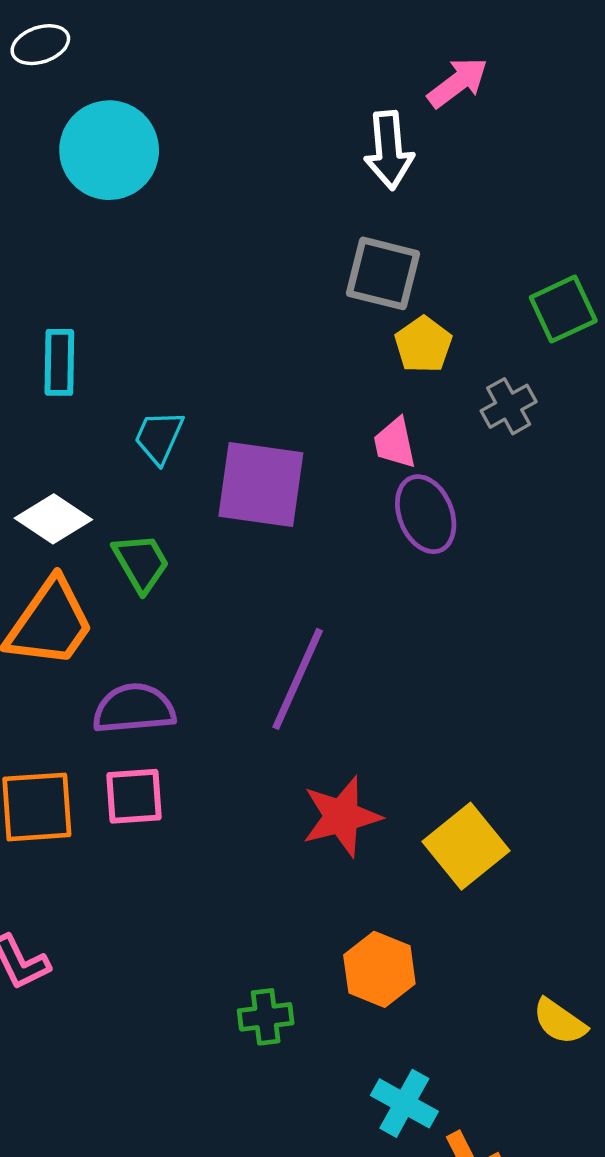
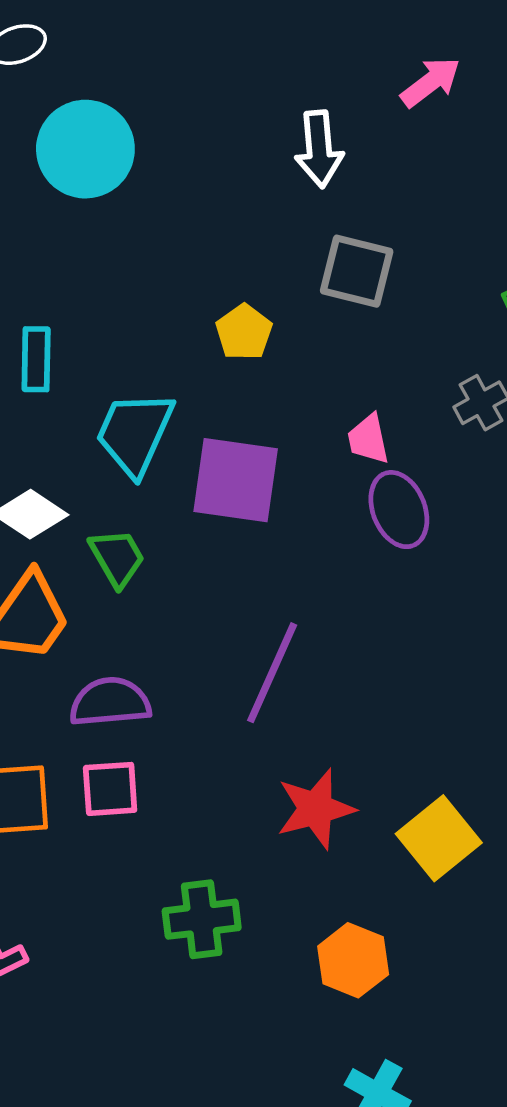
white arrow: (389, 150) -> (319, 149), moved
yellow pentagon: (423, 345) -> (244, 332), moved
cyan trapezoid: (159, 437) -> (135, 433), size x1.6
green cross: (266, 1017) -> (202, 919), moved, size x1.4

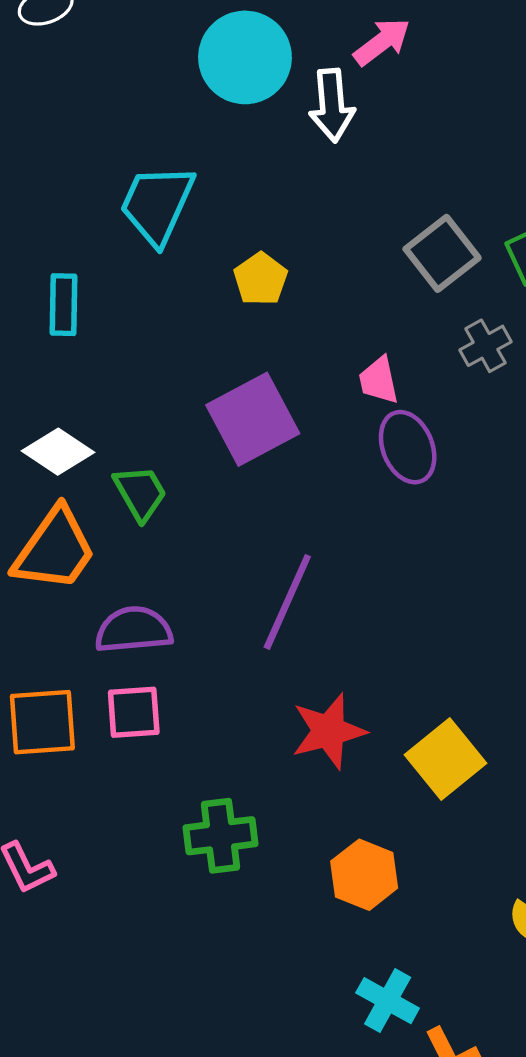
pink arrow: (431, 82) -> (382, 42), moved
cyan circle: (85, 149) -> (245, 57), moved
gray square: (357, 271) -> (442, 253), moved, turned 38
cyan trapezoid: (135, 433) -> (157, 204), moved
purple square: (236, 480) -> (253, 419), turned -36

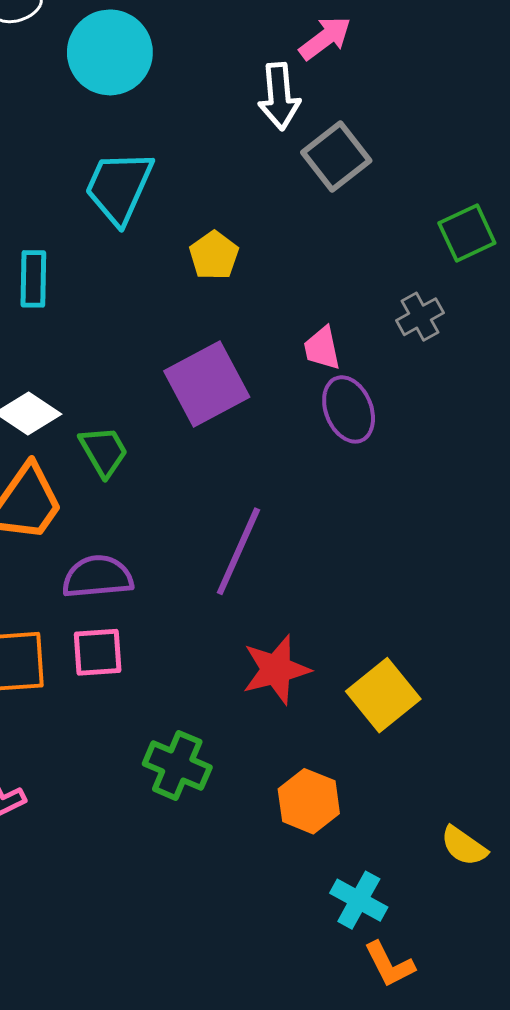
cyan circle: (245, 57) -> (110, 52), moved
gray square: (442, 253) -> (336, 156), moved
green cross: (221, 836) -> (177, 765), turned 30
cyan cross: (388, 1001) -> (359, 900), moved

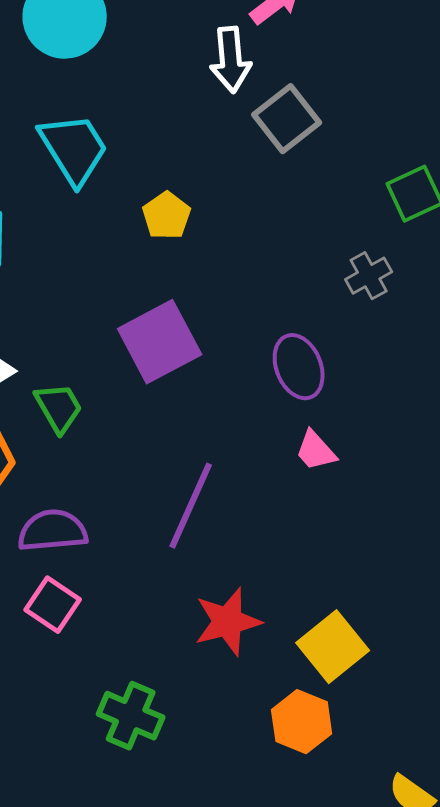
cyan trapezoid: (119, 187) -> (74, 149), turned 124
pink trapezoid: (322, 348) -> (316, 451), moved, turned -30
pink square: (98, 652) -> (53, 605), turned 38
orange hexagon: (309, 801) -> (302, 722), moved

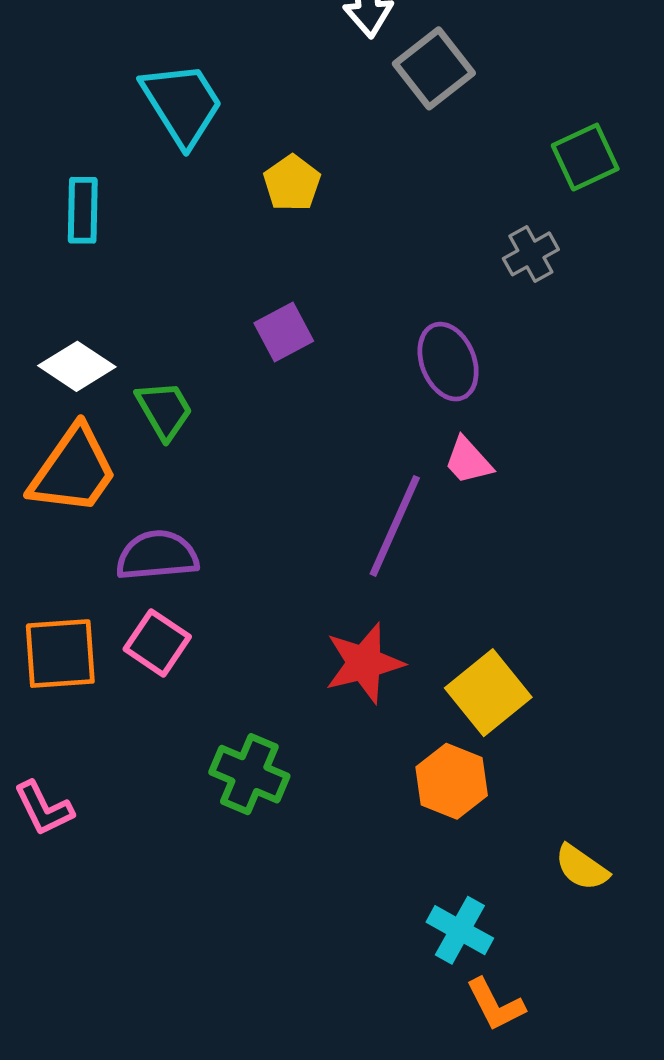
purple square: (160, 342) -> (284, 332), size x0.6
purple line: (191, 506) -> (395, 526), moved

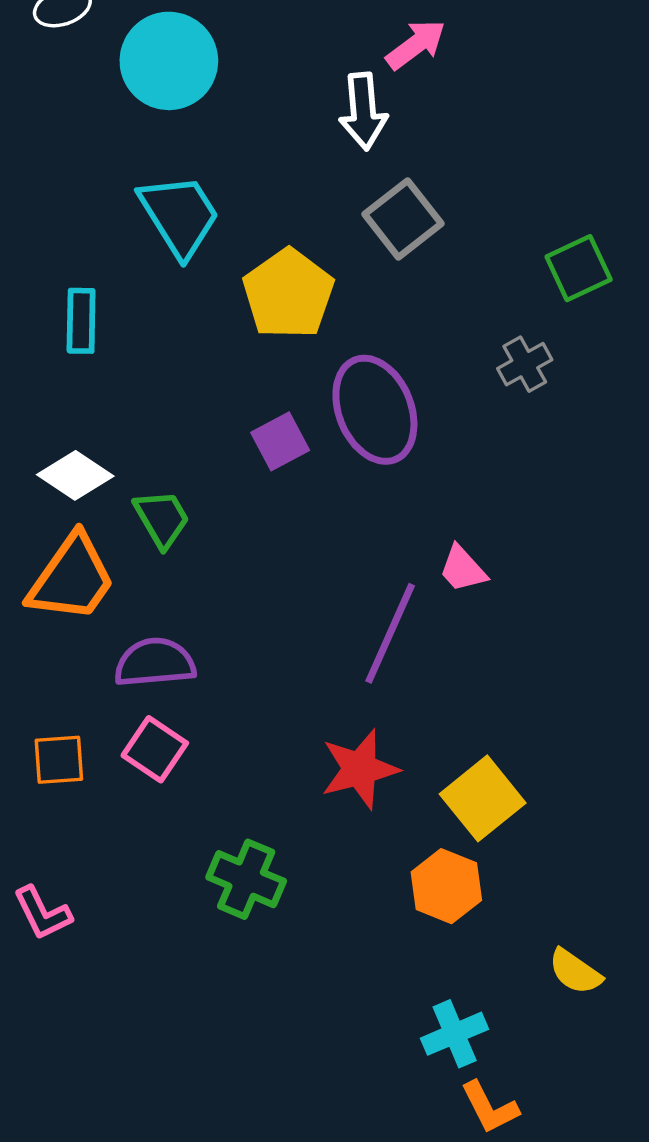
gray square: (434, 68) -> (403, 219), moved
yellow pentagon: (292, 183) -> (288, 294), size x1.6
purple ellipse: (448, 362) -> (375, 410), moved, size x1.4
orange square: (60, 654) -> (59, 760), size x0.7
cyan cross: (460, 930) -> (455, 1034), turned 38

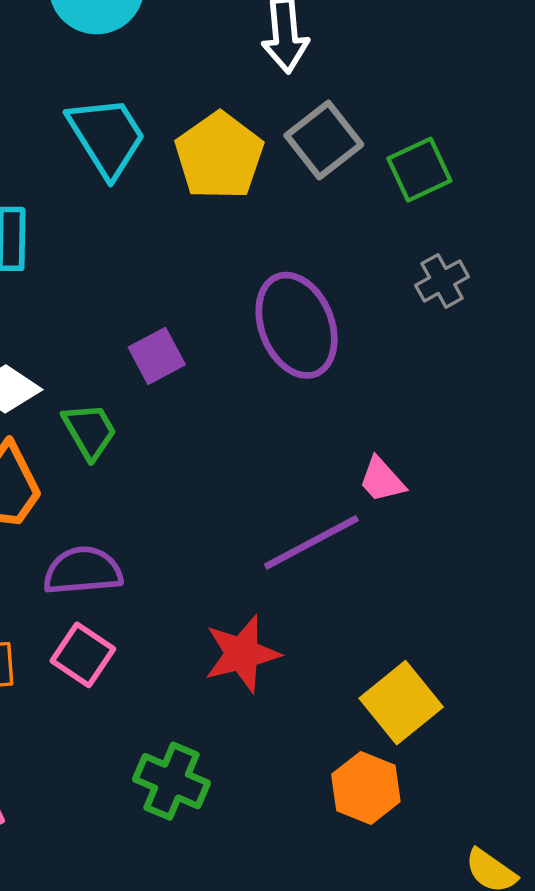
green square: (579, 268) -> (419, 170), moved
yellow pentagon: (288, 294) -> (219, 156), moved
purple square: (280, 441) -> (157, 356), moved
purple line: (390, 633) -> (311, 542), turned 38
red star: (360, 769) -> (242, 654), moved

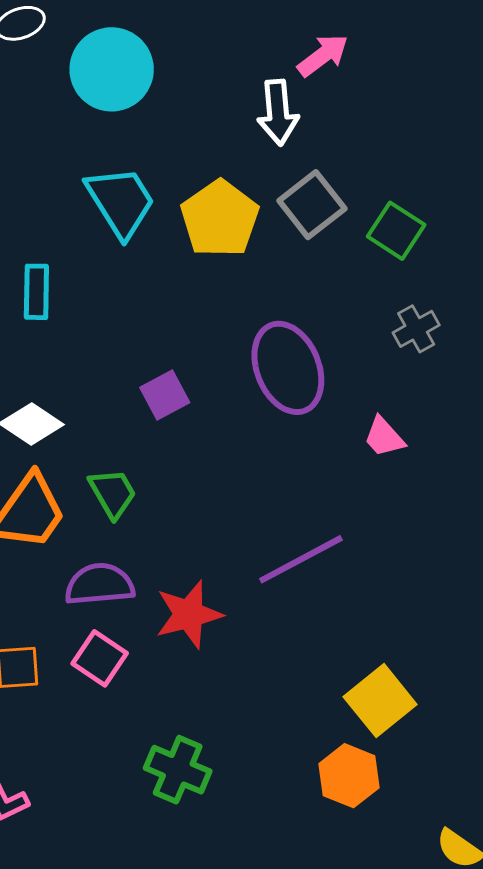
green square: (419, 170) -> (396, 231), turned -32
green trapezoid: (90, 431) -> (113, 493), moved
pink trapezoid: (382, 480) -> (384, 437), moved
red star: (242, 654) -> (189, 614), moved

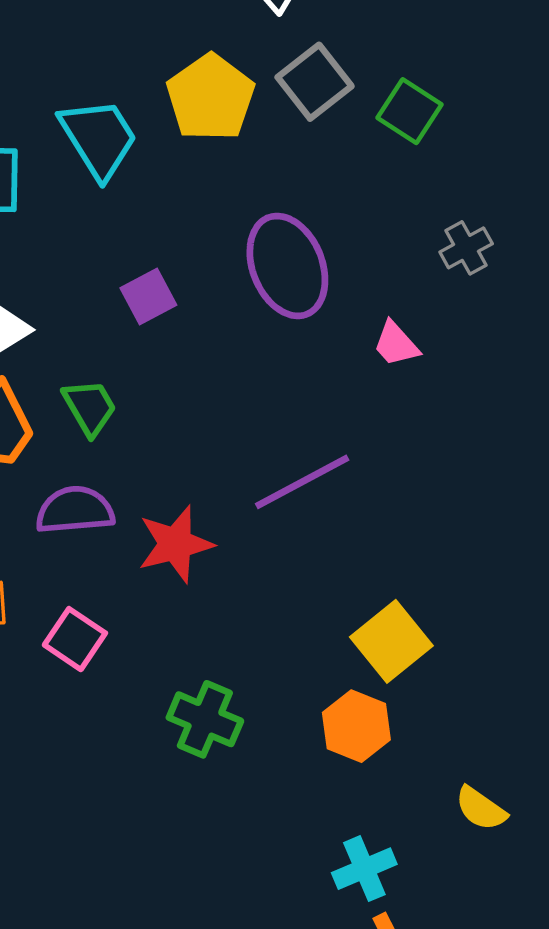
cyan trapezoid: (121, 202) -> (99, 138), moved
gray cross: (416, 329) -> (466, 248), moved
pink square: (100, 658) -> (75, 639), moved
green cross: (178, 770) -> (205, 719), moved

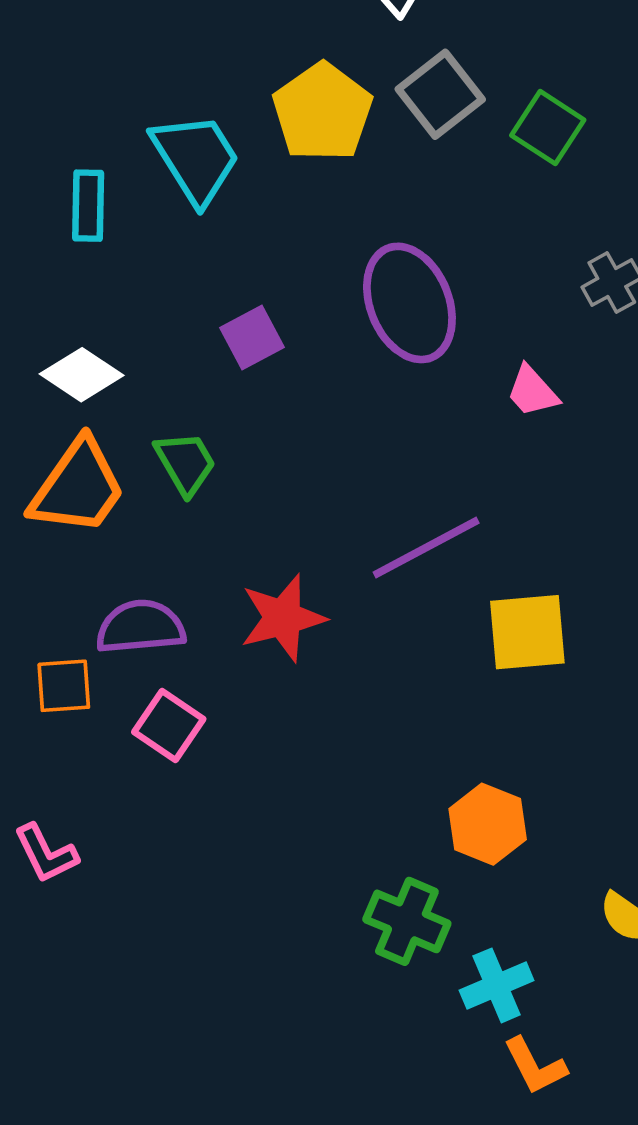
purple semicircle: (75, 510) -> (141, 627), moved
yellow square: (391, 641) -> (527, 632), moved, turned 34
green cross: (205, 719) -> (407, 921), moved

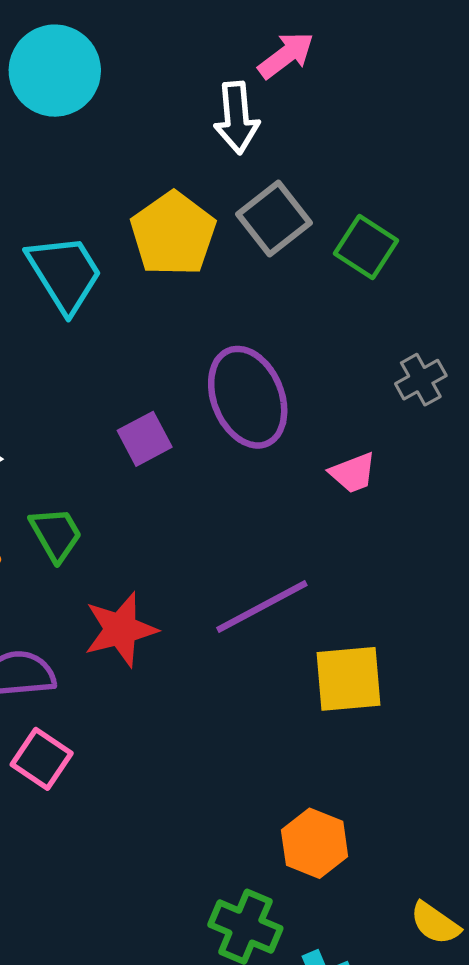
purple square: (252, 338) -> (145, 439), moved
pink trapezoid: (532, 391) -> (353, 473), turned -69
red star: (283, 618) -> (121, 630), moved

